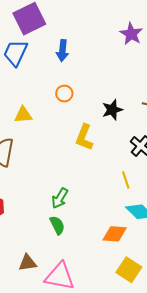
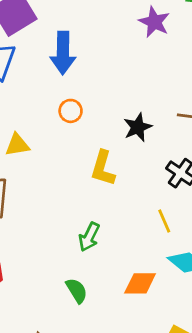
blue arrow: (62, 51) -> (63, 53), size x1.4
green arrow: (60, 198) -> (89, 237), moved
orange diamond: (115, 234) -> (140, 283), moved

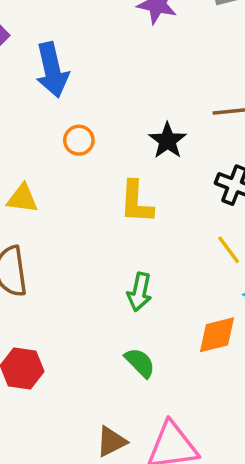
yellow triangle: (17, 145) -> (22, 199), turned 30

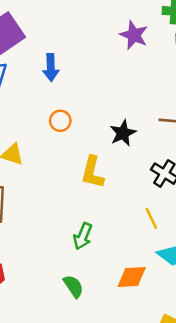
blue arrow: (52, 70) -> (51, 67), size x0.7

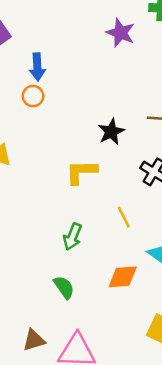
orange circle: (60, 121) -> (33, 96), moved
yellow L-shape: (93, 172) -> (81, 172), turned 76
yellow line: (151, 218) -> (124, 217), moved

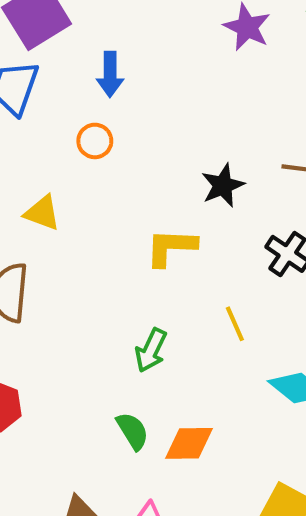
orange circle: (33, 96) -> (95, 141), moved
orange diamond: (123, 277) -> (189, 443), moved

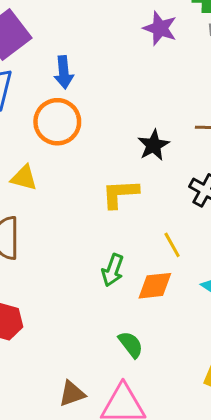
orange circle: (95, 141) -> (57, 122), size x1.8
green semicircle: (133, 431) -> (131, 345), moved
orange diamond: (189, 443) -> (155, 286), moved

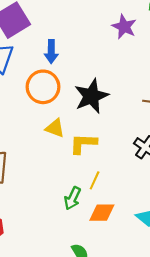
black star: (153, 145) -> (91, 96), moved, size x1.5
yellow triangle: (24, 178) -> (55, 128), moved
yellow line: (172, 245) -> (95, 180), moved, turned 48

